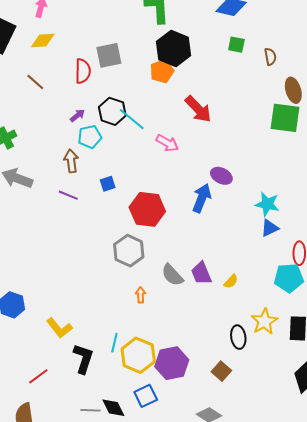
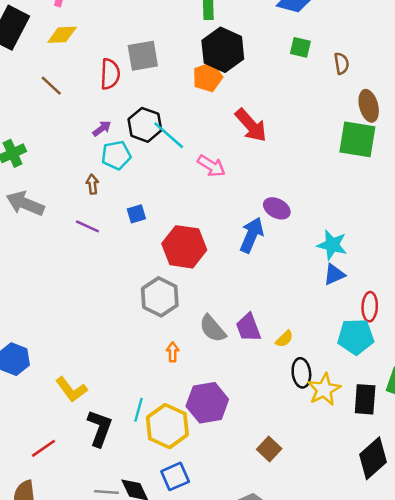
brown arrow: (71, 161) -> (92, 184), size x0.7
black ellipse: (238, 337) -> (301, 373), moved
purple hexagon: (172, 363) -> (207, 403), moved

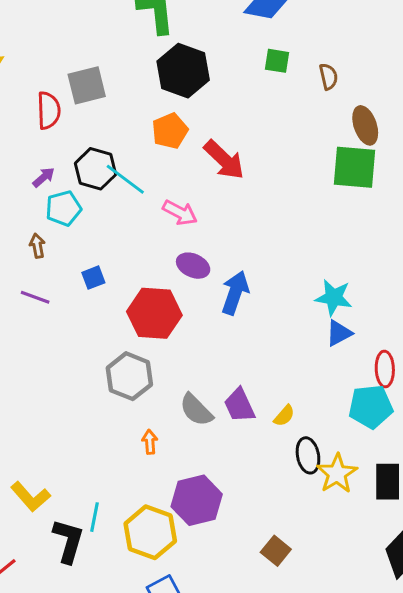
orange pentagon: (208, 77) -> (170, 131), moved
purple ellipse: (277, 208) -> (193, 266), moved
cyan line: (139, 410) -> (94, 517), moved

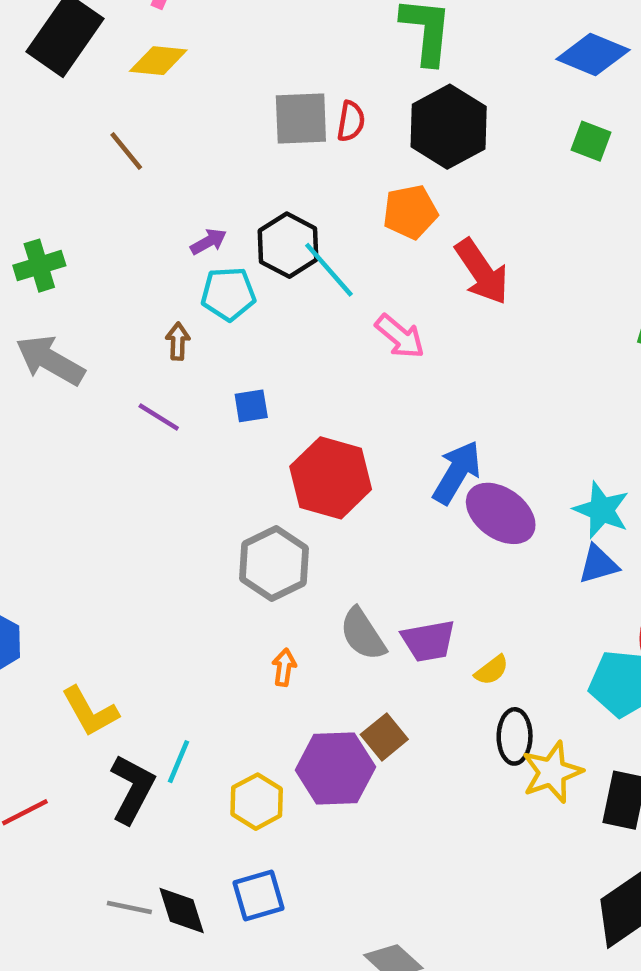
red semicircle: (49, 110) -> (351, 121), moved, size x0.7
purple ellipse: (193, 266) -> (501, 513), moved, size x1.4
purple trapezoid: (239, 405) -> (428, 641), turned -87
yellow hexagon: (150, 532) -> (257, 802), size x0.7
brown square: (276, 551) -> (384, 737), moved

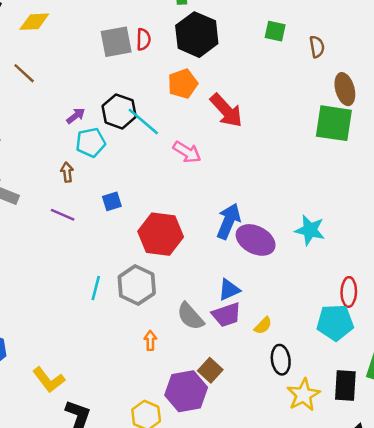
blue triangle: (598, 564) -> (229, 290), moved
cyan line: (178, 762) -> (96, 288), moved
yellow star: (552, 772) -> (303, 395), moved

